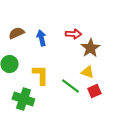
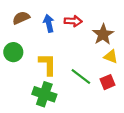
red arrow: (73, 34) -> (73, 21), moved
yellow triangle: (87, 72) -> (111, 57), moved
green cross: (23, 99) -> (44, 94), moved

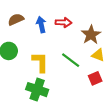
green line: (81, 77) -> (71, 60), moved

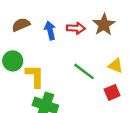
brown star: (91, 35) -> (104, 25), moved
yellow L-shape: (40, 62) -> (35, 76), moved

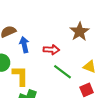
red arrow: (76, 28) -> (51, 50), moved
blue arrow: (50, 31) -> (24, 45), moved

